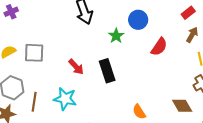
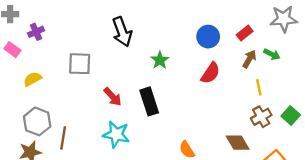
blue circle: (138, 20) -> (208, 37), moved
gray square: (34, 53) -> (80, 64), moved
cyan star: (65, 99) -> (116, 134), moved

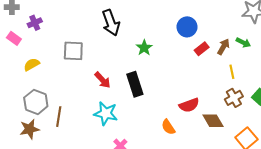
red rectangle: (245, 33) -> (202, 49), moved
red semicircle: (211, 73) -> (189, 105), moved, turned 36

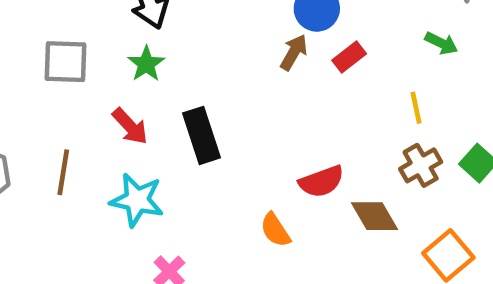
brown arrow: (223, 47) -> (294, 52), moved
green star: (144, 48) -> (146, 64), moved
brown line: (59, 117) -> (63, 172), moved

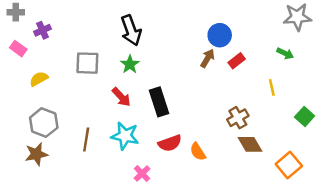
brown cross: (421, 165) -> (238, 118), moved
brown line: (63, 172) -> (86, 140), moved
red semicircle: (321, 182) -> (170, 143), moved

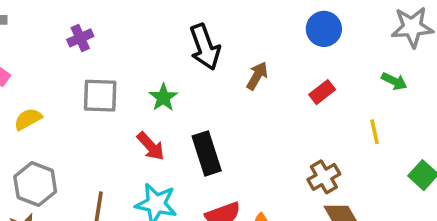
purple cross: (42, 30) -> (80, 38), moved
black arrow: (131, 30) -> (205, 47), moved
blue circle: (220, 35) -> (324, 29), moved
brown arrow: (208, 58) -> (257, 76), moved

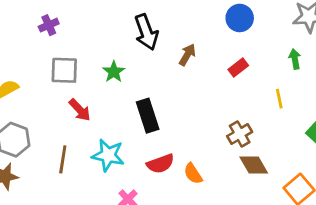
green arrow: (394, 81) -> (295, 59), turned -126
red arrow: (151, 146) -> (80, 110), moved

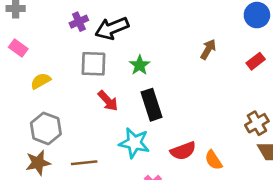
black arrow: (146, 32) -> (112, 28), moved, turned 88
black rectangle: (148, 116) -> (151, 105), moved
brown line: (63, 159) -> (84, 163), moved, turned 75

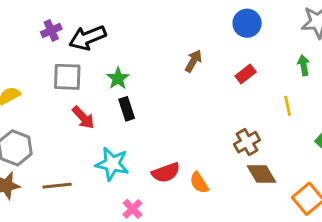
black rectangle: (151, 105) -> (127, 109), moved, size x0.7

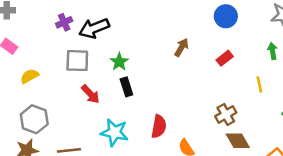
red semicircle: (166, 173) -> (159, 126), moved, turned -60

